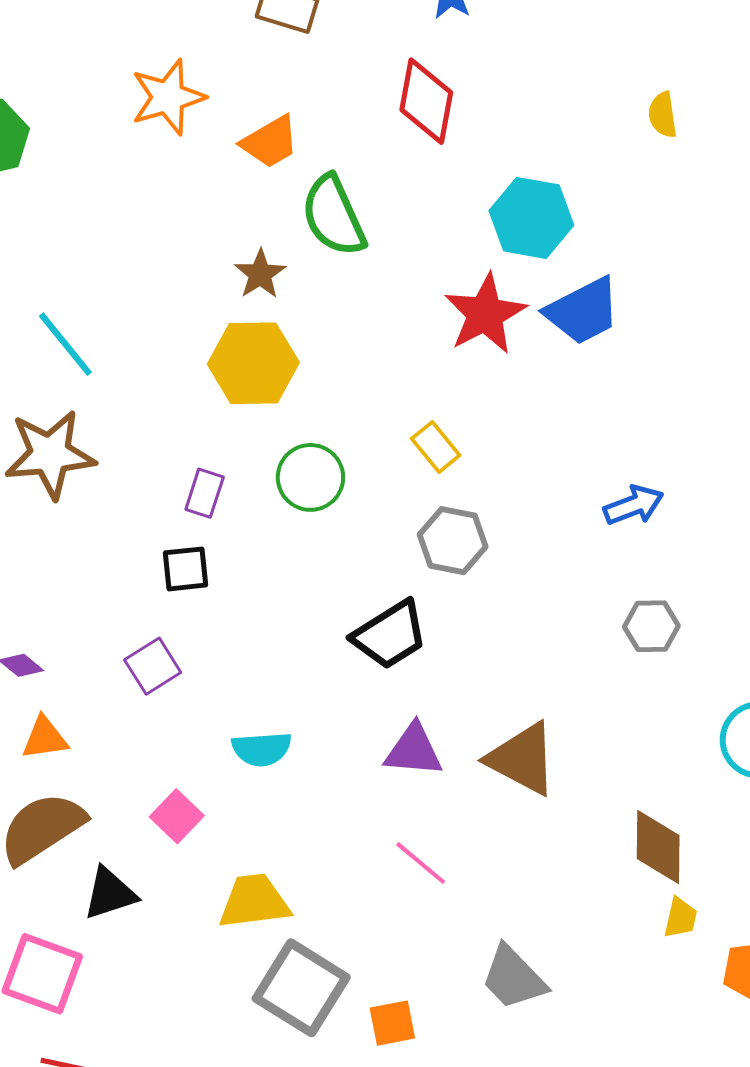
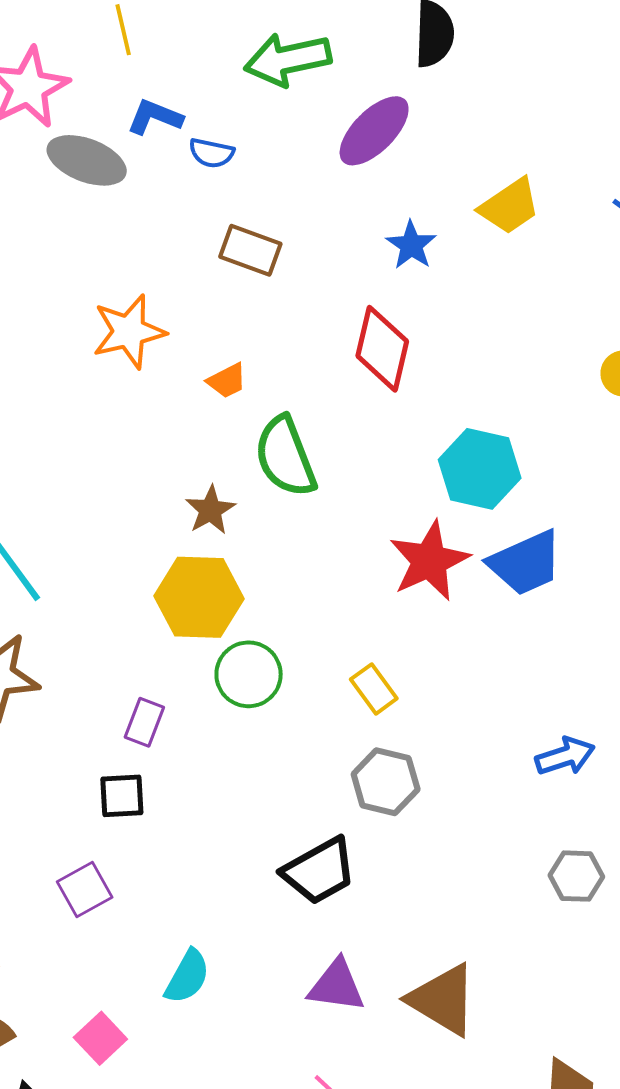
orange trapezoid: (270, 142) -> (227, 381), size x0.7
green circle: (310, 477) -> (249, 674), moved
cyan semicircle: (262, 749) -> (187, 977), turned -60

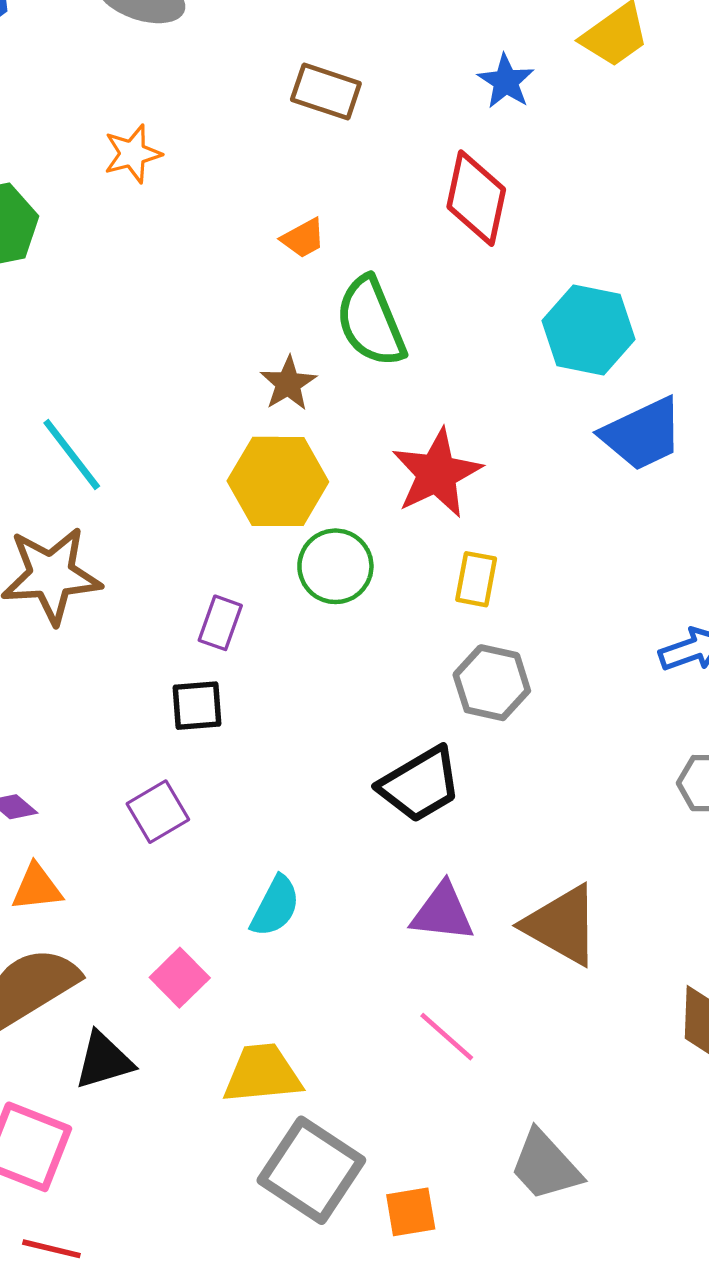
orange star: (129, 332) -> (133, 154), moved, size x0.7
red star: (429, 561) -> (437, 473), moved
yellow rectangle: (374, 689) -> (476, 579), turned 48

